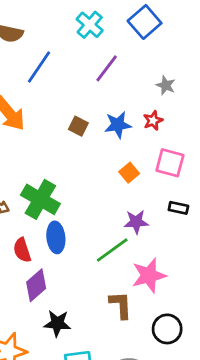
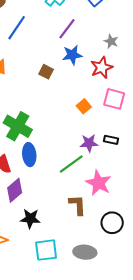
red star: (153, 121) -> (102, 68), size x1.5
blue star: (118, 125) -> (72, 55), moved
black rectangle: (178, 208) -> (111, 140), moved
pink star: (149, 275) -> (98, 183), turned -30

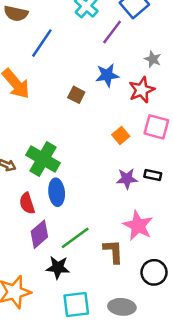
purple line: (67, 29) -> (112, 32), moved
green line: (71, 164) -> (75, 238), moved

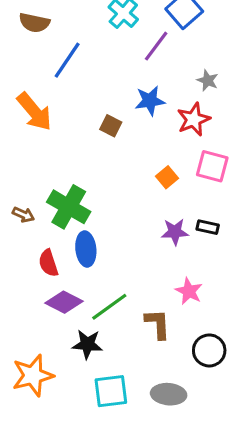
pink star: (138, 226) -> (189, 291), size x0.7
purple diamond: (39, 234) -> (64, 302), turned 68

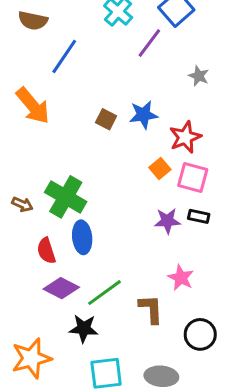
blue star: (150, 101) -> (143, 115), moved
red star: (194, 119) -> (185, 137), moved
pink square: (212, 166) -> (193, 178), moved

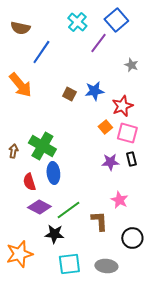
brown arrow: (22, 204) -> (13, 151), turned -104
black rectangle: (199, 216) -> (131, 159), turned 64

